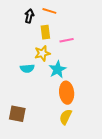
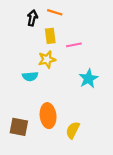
cyan star: (58, 69) -> (88, 79), moved
orange ellipse: (67, 93) -> (48, 116), moved

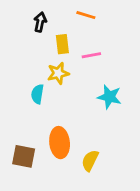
orange line: (55, 12) -> (86, 15), moved
cyan semicircle: (30, 76) -> (37, 94), turned 104
cyan star: (88, 79) -> (109, 97), turned -30

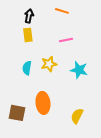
yellow rectangle: (62, 44) -> (28, 35), moved
yellow star: (58, 73) -> (49, 64), moved
yellow semicircle: (90, 161) -> (77, 116), moved

